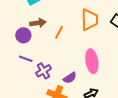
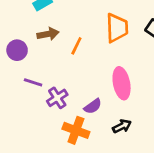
purple circle: (23, 35) -> (17, 50), moved

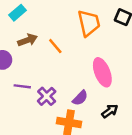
orange line: (76, 46) -> (55, 46), turned -56

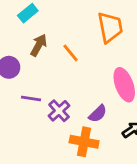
brown arrow: (28, 40) -> (39, 45), turned -42

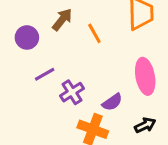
purple line: (31, 99) -> (45, 74), turned -48

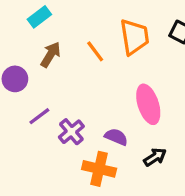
orange line: (94, 33) -> (95, 51), moved
purple semicircle: (112, 102) -> (116, 137), turned -115

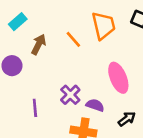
cyan rectangle: (39, 17) -> (18, 22), moved
purple line: (39, 116) -> (35, 108), moved, turned -54
purple cross: (71, 132) -> (70, 95), moved

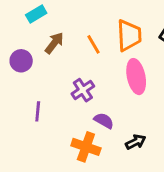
pink ellipse: (118, 78) -> (136, 77), moved
purple cross: (70, 95) -> (83, 90), moved

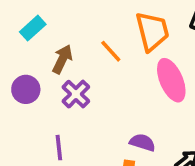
purple cross: (83, 90) -> (76, 94), moved

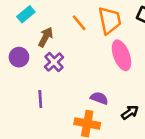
orange line: (111, 51) -> (79, 23), moved

